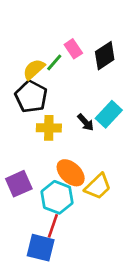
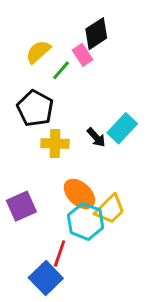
black diamond: (105, 56) -> (96, 34), moved
yellow semicircle: (34, 69) -> (38, 52), moved
cyan hexagon: (57, 197) -> (86, 221), moved
blue square: (41, 248) -> (46, 278), turned 32

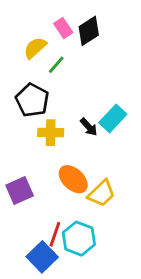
pink rectangle: (82, 55) -> (63, 28), moved
cyan hexagon: (86, 221) -> (79, 239), moved

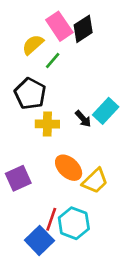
pink rectangle: (63, 28) -> (59, 26), size x1.5

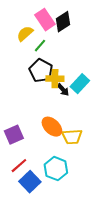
black pentagon: (30, 94) -> (41, 71), moved
yellow cross: (47, 124) -> (55, 79), moved
yellow trapezoid: (95, 181) -> (72, 137), turned 40
red line: (51, 219) -> (19, 166), moved, turned 30

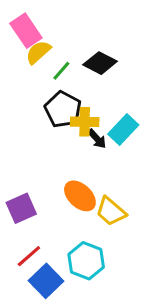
pink rectangle: (45, 20) -> (26, 31), moved
black diamond: (63, 22) -> (100, 63), moved, turned 60
yellow trapezoid: (72, 137) -> (111, 211), turned 45

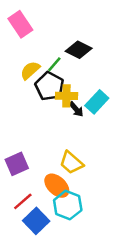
yellow semicircle: (38, 52) -> (30, 70), moved
green line: (61, 71) -> (54, 64), moved
orange ellipse: (80, 196) -> (57, 186), moved
yellow trapezoid: (111, 211) -> (71, 163), moved

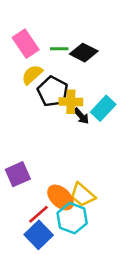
pink rectangle: (20, 24) -> (26, 44), moved
green line: (54, 64) -> (59, 49), moved, turned 49
yellow trapezoid: (71, 163) -> (83, 195), moved
red line: (23, 201) -> (39, 214), moved

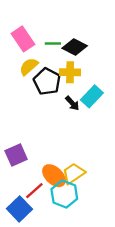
yellow cross: (71, 102) -> (70, 72), moved
yellow trapezoid: (83, 195) -> (73, 173), turned 105
blue square: (39, 235) -> (19, 209), moved

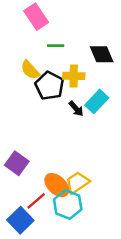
pink rectangle: (23, 39) -> (36, 17), moved
black diamond: (75, 47) -> (102, 54), moved, turned 40
yellow semicircle: (29, 67) -> (30, 70), turned -90
purple square: (16, 155) -> (17, 163), turned -30

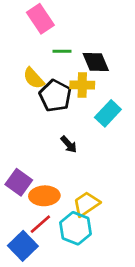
black diamond: (102, 54) -> (96, 62), moved
black arrow: (76, 109) -> (69, 144), moved
orange ellipse: (57, 185) -> (44, 196), moved, turned -45

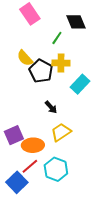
green line: (62, 51) -> (57, 38), moved, turned -56
black diamond: (96, 62) -> (76, 22), moved
purple square: (19, 182) -> (14, 135), turned 30
yellow trapezoid: (86, 204) -> (61, 132), moved

